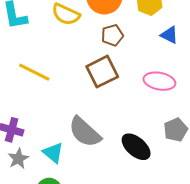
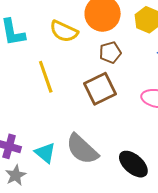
yellow line: (34, 72) -> (46, 77), moved, turned 44
cyan triangle: (53, 153) -> (45, 153), moved

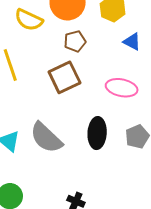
black ellipse: (133, 164) -> (97, 133), moved, turned 52

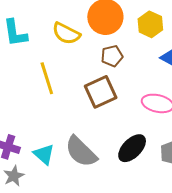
black ellipse: (97, 133) -> (132, 148), turned 40

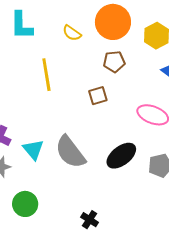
yellow semicircle: (66, 33) -> (72, 33), size x0.7
brown square: (101, 92) -> (98, 96), size x0.6

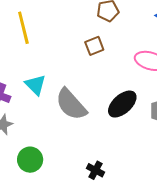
yellow line: (46, 75) -> (23, 28), moved
cyan triangle: (33, 150) -> (35, 85), moved

